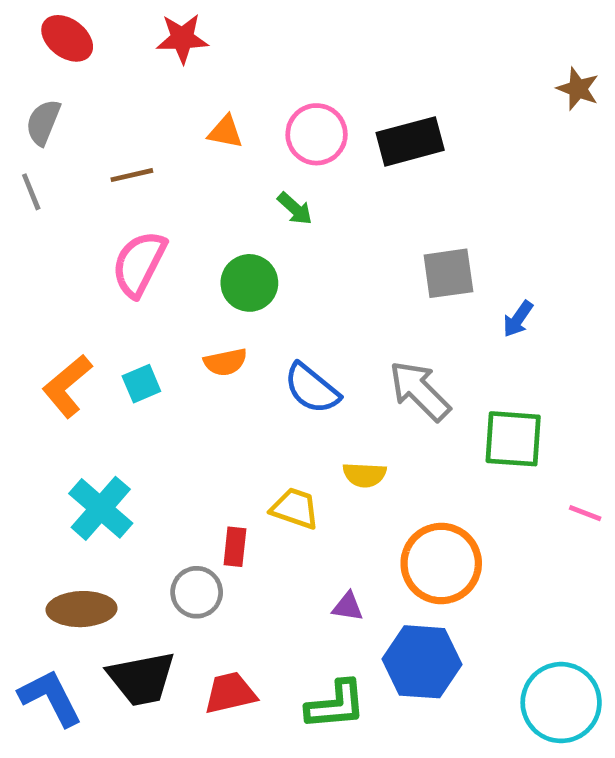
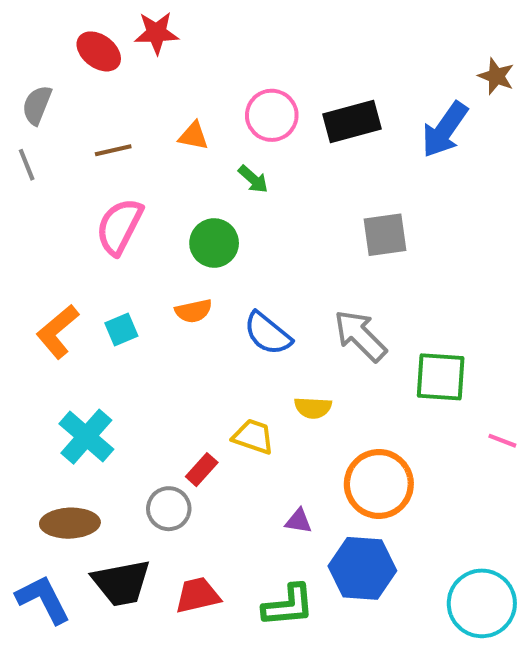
red ellipse: (67, 38) -> (99, 51), moved
orange triangle: (225, 132) -> (193, 136), moved
blue arrow: (518, 319) -> (445, 130), moved, size x1.8
red rectangle: (235, 547) -> (202, 470), turned 36

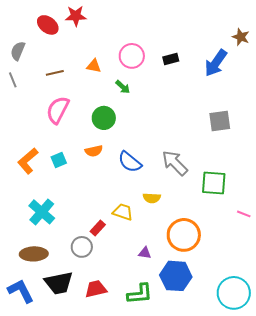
black rectangle: (352, 121) -> (171, 59), size x0.6
gray square: (385, 235) -> (220, 121), moved

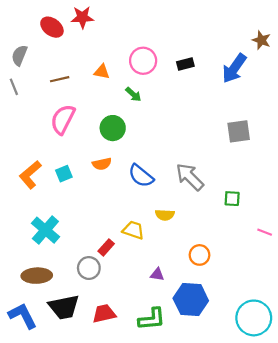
green square: (214, 183) -> (232, 199), size x0.6
orange circle: (184, 235) -> (200, 255), size x0.6

